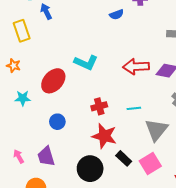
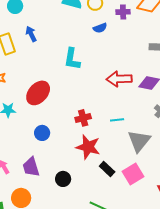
blue arrow: (46, 11) -> (31, 34), moved
cyan L-shape: (86, 62) -> (72, 59), moved, turned 75
black circle: (90, 169) -> (63, 179), moved, size x0.6

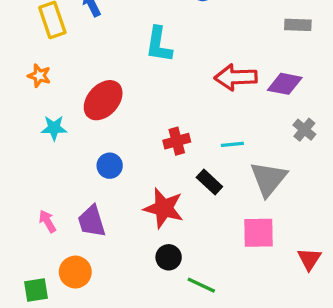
red star: (88, 147) -> (164, 208), moved
black rectangle: (107, 169) -> (209, 182), moved
pink square: (133, 174) -> (259, 233), turned 30
black circle: (63, 179) -> (169, 257), moved

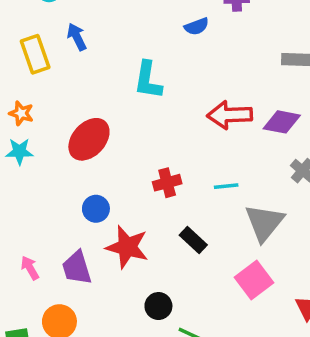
cyan star: (54, 128) -> (19, 151), moved
black rectangle: (209, 182) -> (193, 240), moved
red star: (164, 208) -> (127, 247), moved
pink square: (259, 233) -> (254, 280), turned -36

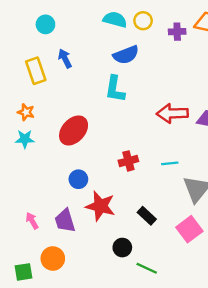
blue semicircle: (197, 26) -> (126, 55), moved, size x1.5
black rectangle: (193, 240) -> (147, 216), moved

